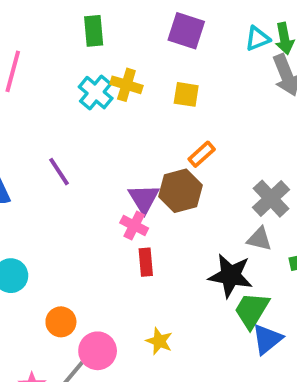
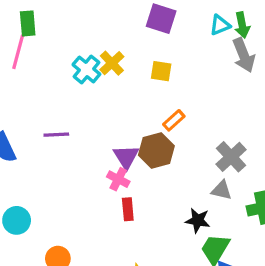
green rectangle: (94, 31) -> (28, 23), moved
yellow cross: (126, 85) -> (112, 63), turned 30
purple line: (59, 172) -> (56, 135), turned -60
black star: (231, 276) -> (198, 220), size x0.7

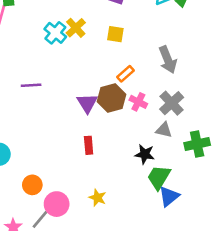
gray arrow: (244, 55) -> (168, 60), moved
pink cross: (118, 179) -> (138, 102), moved

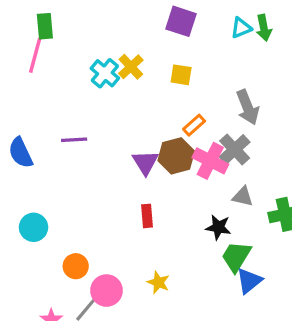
pink cross: (138, 102) -> (210, 161), size x1.5
gray cross: (172, 103) -> (235, 149), moved

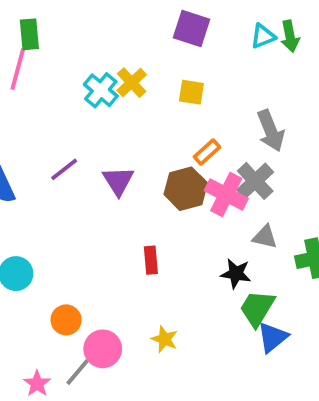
purple line: (74, 140) -> (64, 169), turned -35
purple triangle: (145, 162) -> (118, 181), moved

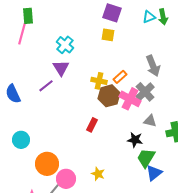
yellow cross: (132, 83) -> (99, 81), moved, turned -35
yellow square: (191, 92) -> (108, 35), moved
purple triangle: (118, 181) -> (61, 68), moved
red rectangle: (151, 260) -> (92, 125), moved, turned 32
orange circle: (66, 320) -> (47, 164), size x1.5

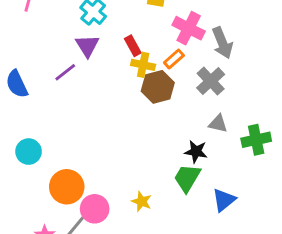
pink cross: (130, 99) -> (189, 28), moved
red rectangle: (92, 125) -> (133, 46), moved, turned -56
green trapezoid: (146, 158) -> (187, 178), moved

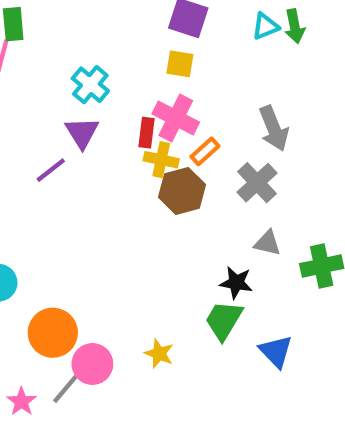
pink cross: (189, 28) -> (176, 118), moved
red rectangle: (133, 46) -> (147, 133), turned 36
blue triangle: (224, 200) -> (276, 351), turned -35

